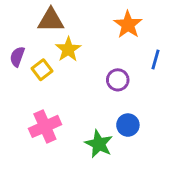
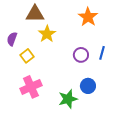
blue line: (156, 60) -> (102, 53), moved
yellow square: (42, 70) -> (27, 56), moved
green star: (99, 144) -> (68, 99), turned 30

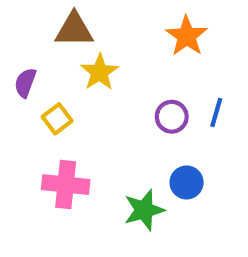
pink cross: (31, 87) -> (66, 185), turned 30

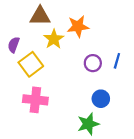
orange star: (187, 36) -> (78, 26), moved, turned 30
yellow square: (57, 119) -> (31, 64), size x1.5
green star: (144, 210) -> (88, 124), moved

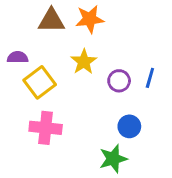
orange star: (78, 26) -> (90, 19), moved
yellow star: (54, 39) -> (84, 62), moved
purple semicircle: (14, 45) -> (18, 57), turned 70

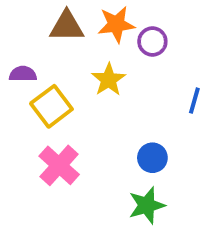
purple circle: (119, 81) -> (152, 42), moved
blue circle: (129, 126) -> (152, 158), moved
pink cross: (46, 128) -> (59, 165), turned 36

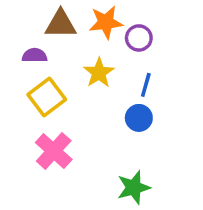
purple semicircle: (23, 74) -> (35, 55), moved
blue line: (194, 101) -> (146, 85), moved
blue circle: (152, 158) -> (139, 118), moved

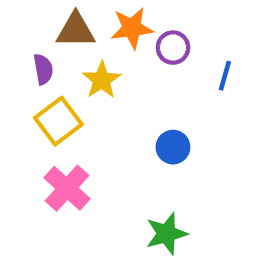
purple semicircle: (35, 55) -> (43, 69), turned 80
yellow star: (99, 73) -> (102, 80), moved
blue line: (146, 85) -> (225, 76), moved

